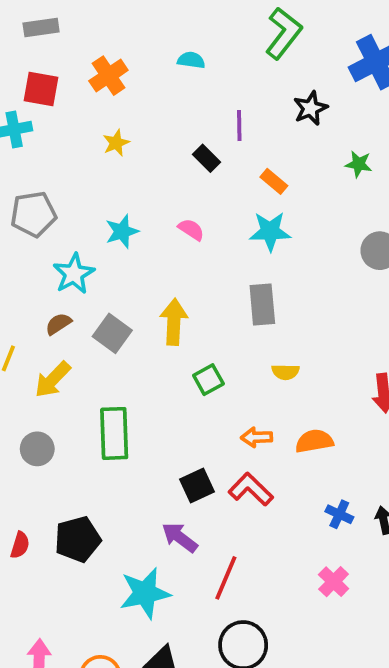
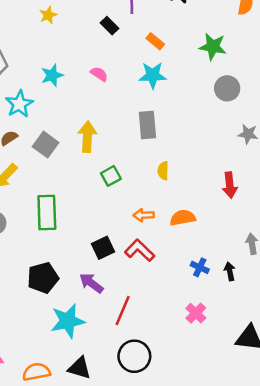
green star: (359, 164) -> (213, 47), moved, size x1.5
yellow semicircle: (285, 372) -> (163, 171), turned 90
black pentagon: (78, 539) -> (43, 278), moved

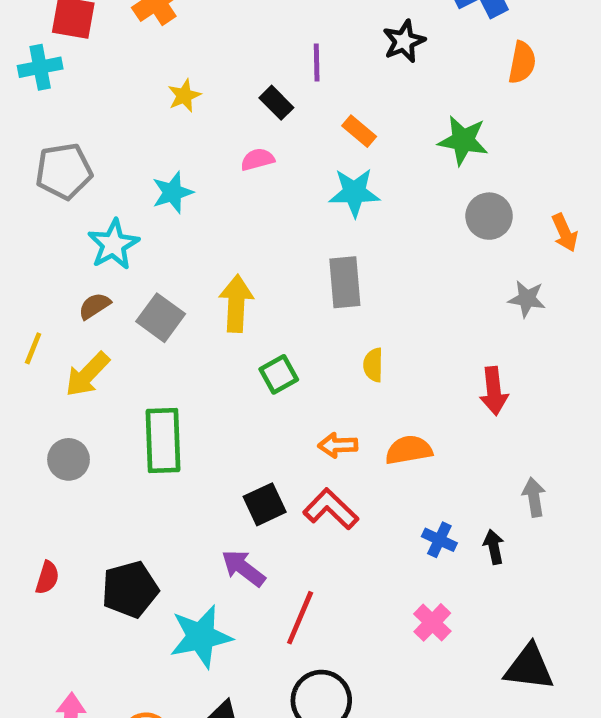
yellow star: (48, 15) -> (184, 96), moved
pink semicircle: (99, 74) -> (258, 159), moved, turned -48
black pentagon: (43, 278) -> (130, 589), moved

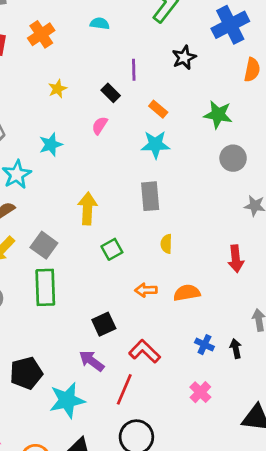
pink semicircle: (258, 159) -> (100, 125), turned -42
gray square: (161, 318) -> (44, 245), moved
red L-shape: (331, 509) -> (145, 351), moved

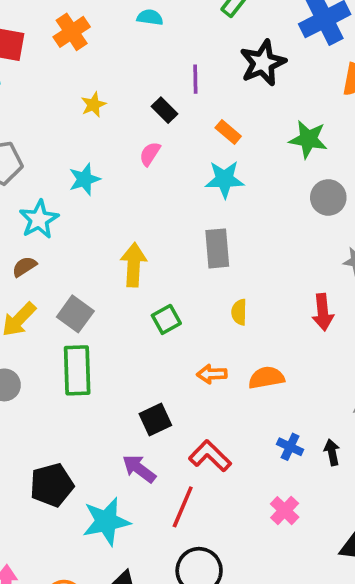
black star: (184, 57) -> (263, 63), size x1.4
red arrow: (236, 259) -> (323, 312), moved

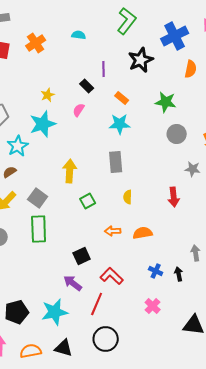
yellow star: (94, 105) -> (48, 95), moved
cyan star: (84, 179) -> (43, 124), size x1.5
black pentagon: (52, 485) -> (17, 312), moved

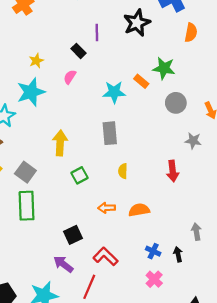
orange rectangle: (122, 98) -> (141, 81), moved
pink cross: (153, 306) -> (154, 279), moved

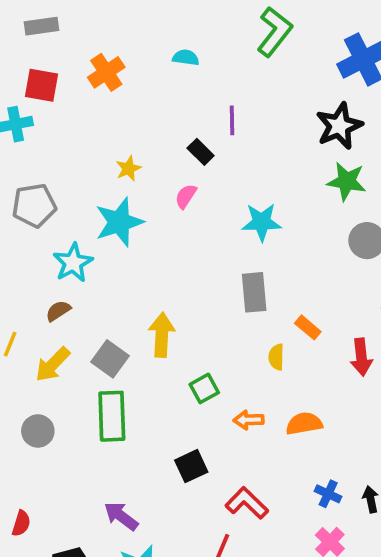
black star: (137, 23) -> (339, 126), moved
orange rectangle: (141, 81) -> (308, 327), moved
yellow arrow: (60, 143) -> (162, 335), moved
green square: (80, 175) -> (204, 388), moved
purple arrow: (63, 264) -> (121, 516), moved

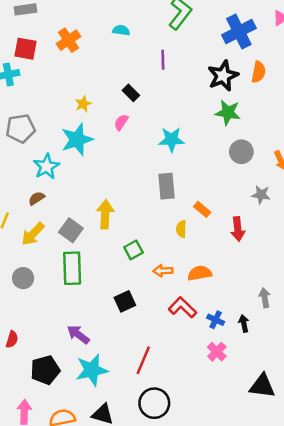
purple line: (232, 120) -> (163, 60), moved
red L-shape: (247, 503) -> (182, 308), moved

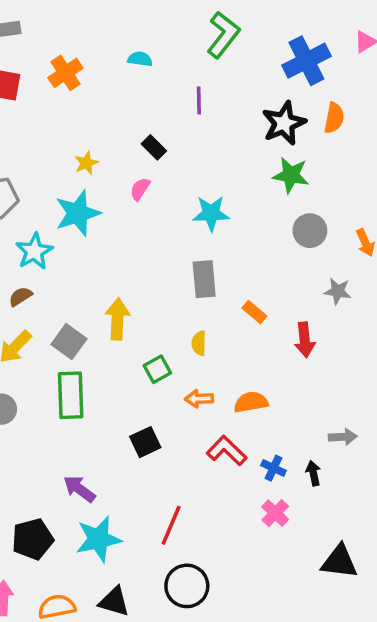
yellow semicircle: (181, 229) -> (199, 343), moved
gray arrow: (265, 298) -> (343, 437), turned 96

